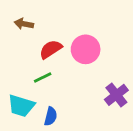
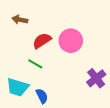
green line: (43, 77) -> (35, 64), turned 56
blue semicircle: (51, 116) -> (42, 96), turned -40

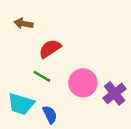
pink circle: (71, 41) -> (83, 83), moved

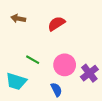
red semicircle: (50, 49) -> (56, 24), moved
blue semicircle: (50, 115) -> (56, 90), moved

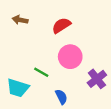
green line: (33, 60) -> (41, 72), moved
pink circle: (65, 65) -> (70, 57), moved

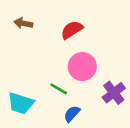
green line: (41, 72) -> (59, 89), moved
blue semicircle: (61, 97) -> (72, 114), turned -112

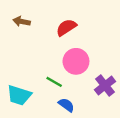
blue semicircle: (72, 114) -> (66, 105), turned 84

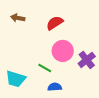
purple cross: (105, 86) -> (87, 60), moved
blue semicircle: (66, 105) -> (55, 87), turned -40

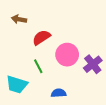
red semicircle: (55, 23) -> (41, 37), moved
green line: (45, 68) -> (38, 66), moved, turned 32

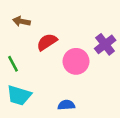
purple cross: (93, 64) -> (105, 44), moved
green line: (38, 66) -> (13, 64), moved

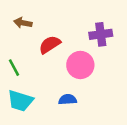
purple cross: (105, 44) -> (101, 34), moved, turned 30
blue semicircle: (66, 105) -> (68, 99), moved

